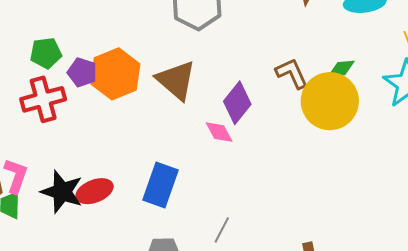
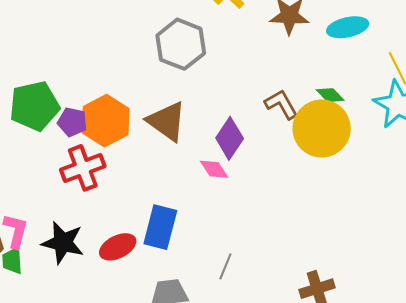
green pentagon: (46, 53) -> (34, 106), size x1.6
green diamond: (341, 69) -> (330, 95), turned 56
red cross: (43, 99) -> (83, 168), moved
red ellipse: (95, 191) -> (118, 247), moved

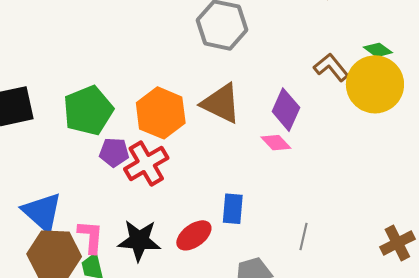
purple pentagon: (72, 122) -> (114, 152), moved
blue rectangle: (160, 227) -> (233, 209), size x0.7

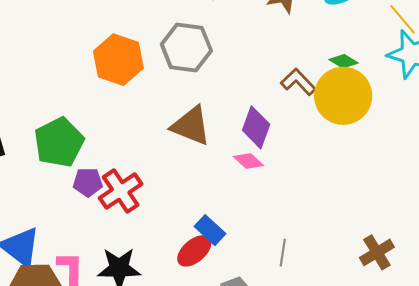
orange hexagon: (161, 113) -> (118, 60), moved
blue rectangle: (233, 209) -> (210, 230), turned -48
red ellipse: (194, 235) -> (194, 251), moved

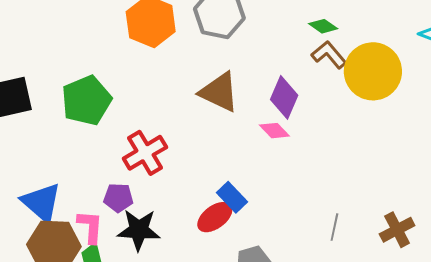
green diamond: (344, 61) -> (323, 26), moved
purple pentagon: (88, 182) -> (118, 198), moved
gray line: (283, 253) -> (334, 227), moved

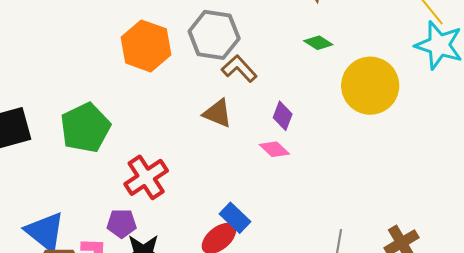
brown L-shape: (329, 55) -> (239, 69), moved
brown triangle: (219, 92) -> (218, 113), size x0.7
purple diamond: (284, 97) -> (283, 116), size x0.7

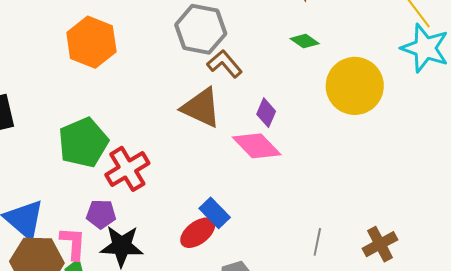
orange hexagon: (146, 46) -> (91, 42), moved
brown triangle: (218, 113) -> (201, 108), size x1.4
green pentagon: (85, 128) -> (83, 143), moved
pink diamond: (274, 149) -> (257, 146), size x1.6

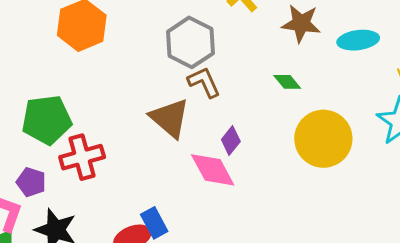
purple pentagon: (101, 214) -> (31, 182), moved

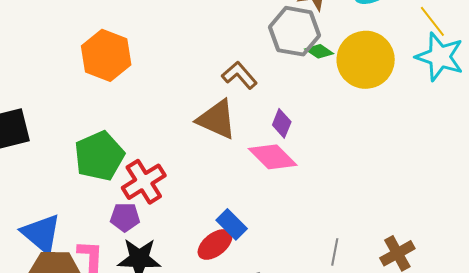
gray hexagon: (190, 42) -> (295, 31), moved
yellow circle: (323, 139) -> (366, 60), moved
purple pentagon: (31, 182) -> (125, 217), moved

